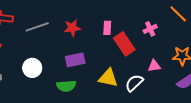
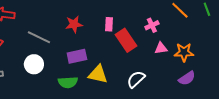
gray line: (37, 27) -> (39, 37), moved, turned 45
pink triangle: (154, 66) -> (161, 48), moved
yellow triangle: (108, 78) -> (98, 74), moved

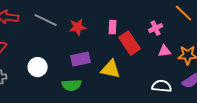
gray line: (39, 37) -> (46, 20), moved
yellow triangle: (98, 74) -> (111, 69), moved
white semicircle: (136, 79) -> (162, 86), moved, turned 48

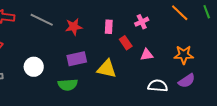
pink cross: (156, 28) -> (142, 22), moved
red rectangle: (130, 43) -> (126, 43), size x0.6
pink triangle: (165, 51) -> (147, 55), moved

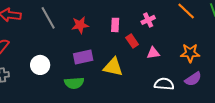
gray line: (42, 20) -> (48, 18), turned 35

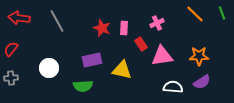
red star: (80, 25) -> (102, 28), moved, turned 30
pink triangle: (153, 53) -> (162, 56), size x1.6

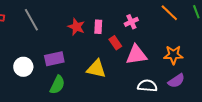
purple rectangle: (92, 60) -> (54, 59), moved
green semicircle: (83, 86) -> (57, 85), turned -60

